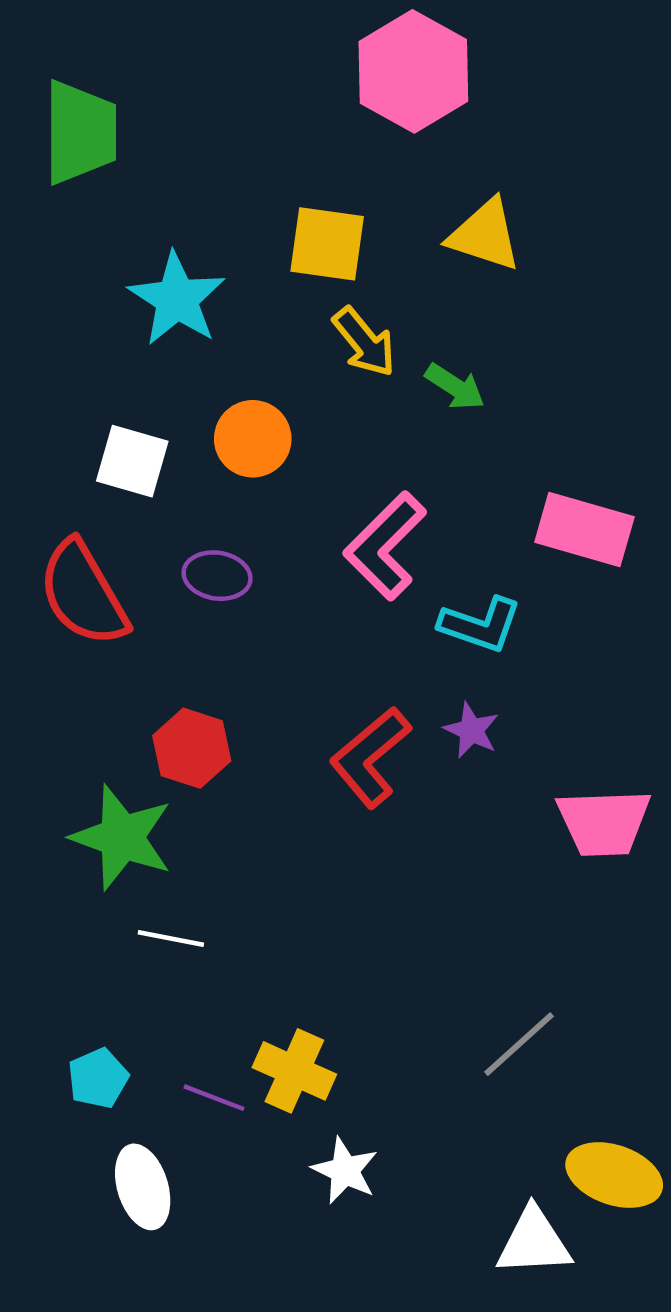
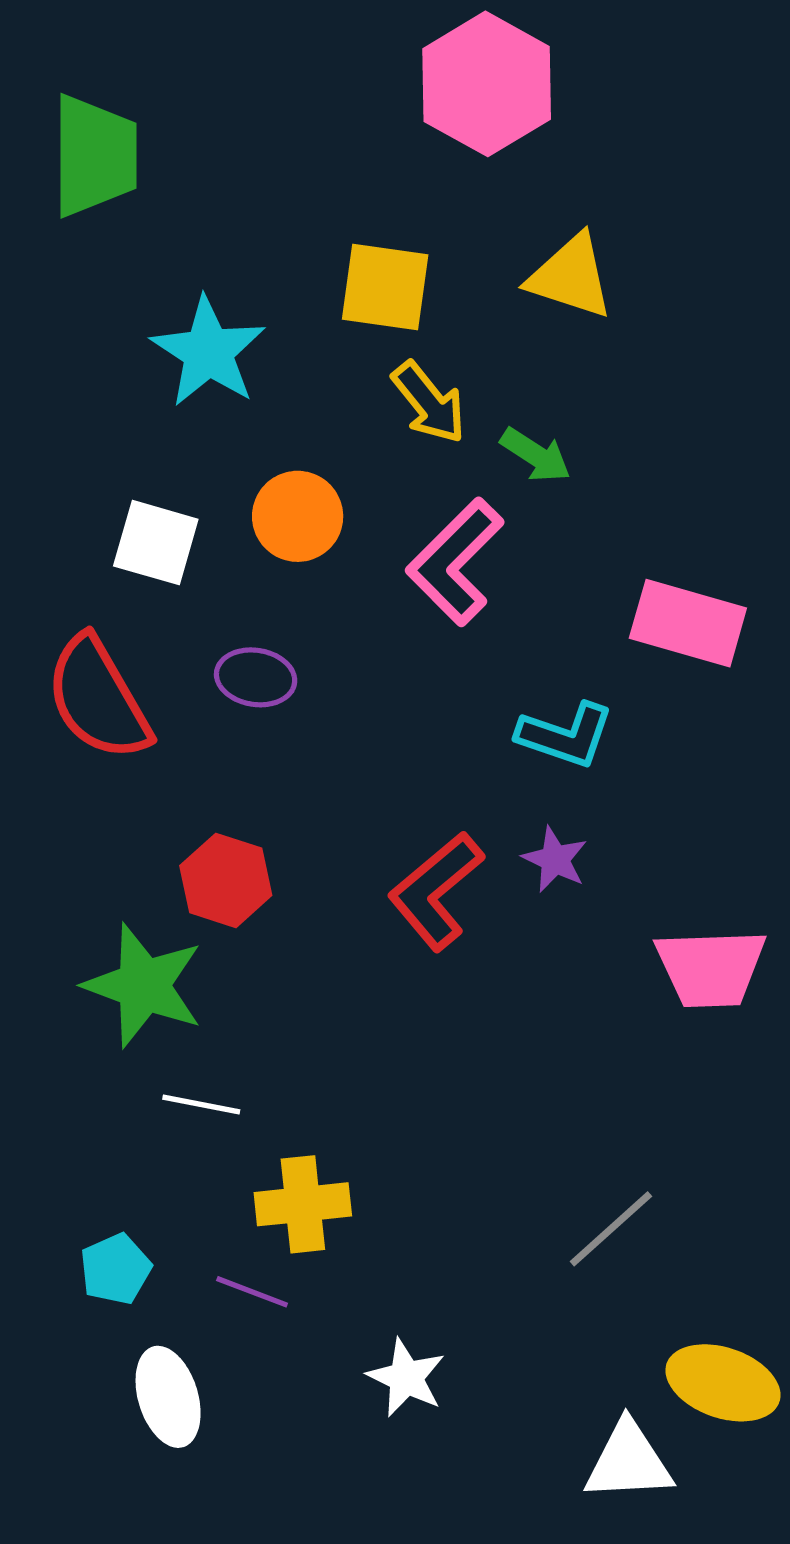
pink L-shape: (385, 546) -> (455, 562), moved
yellow cross: (294, 1071) -> (303, 1204), moved, turned -30

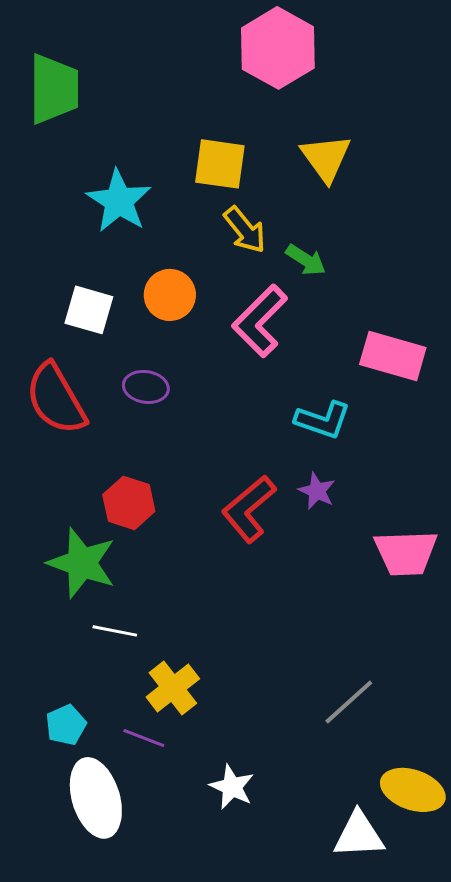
yellow triangle: (571, 277) -> (326, 158), turned 36
yellow cross: (303, 1204) -> (173, 688), turned -32
white ellipse: (168, 1397) -> (96, 798), size x1.4

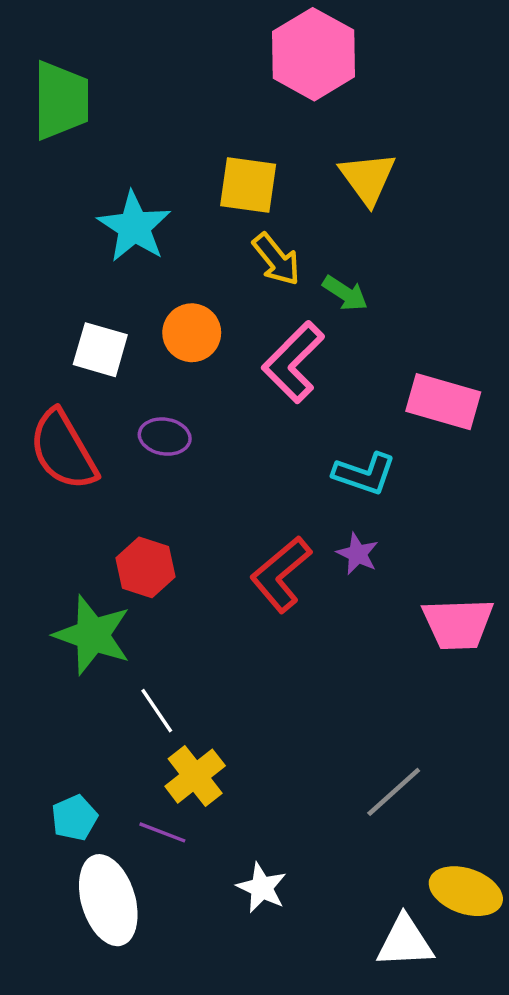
white line: (115, 631) -> (157, 711), moved, turned 45

